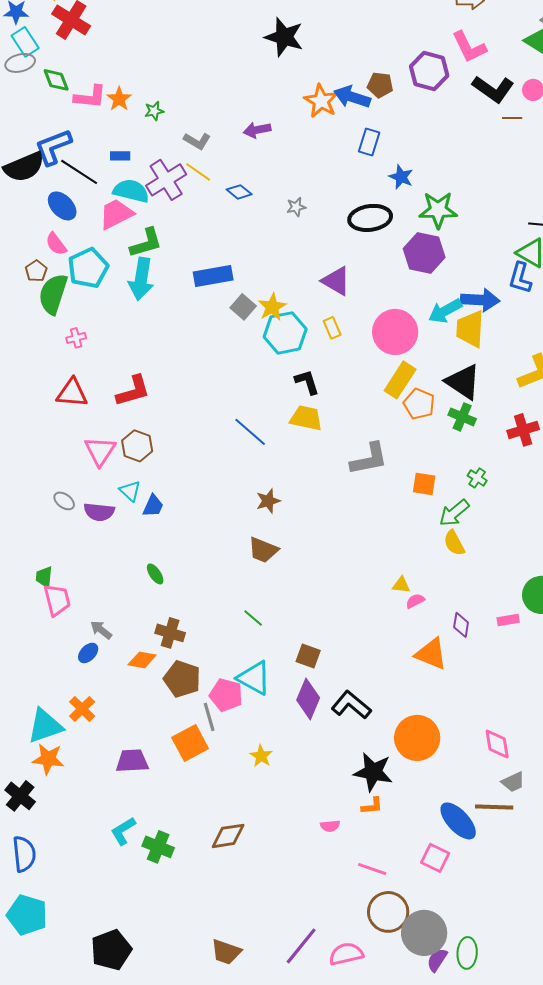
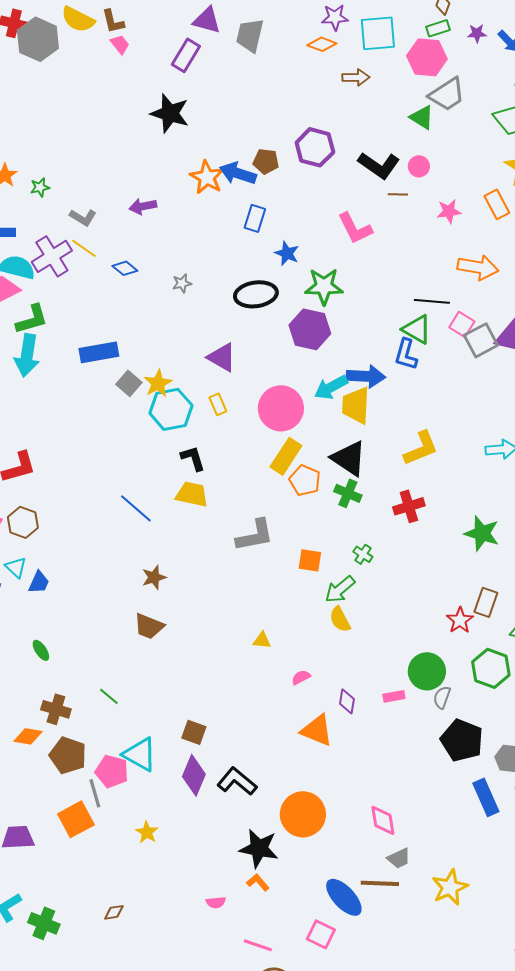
pink L-shape: (469, 47) -> (355, 228), moved
yellow triangle: (401, 585) -> (262, 640), moved
green line: (253, 618) -> (109, 696), moved
orange L-shape: (372, 806) -> (258, 882), turned -125
brown diamond: (228, 836) -> (114, 912), size x0.6

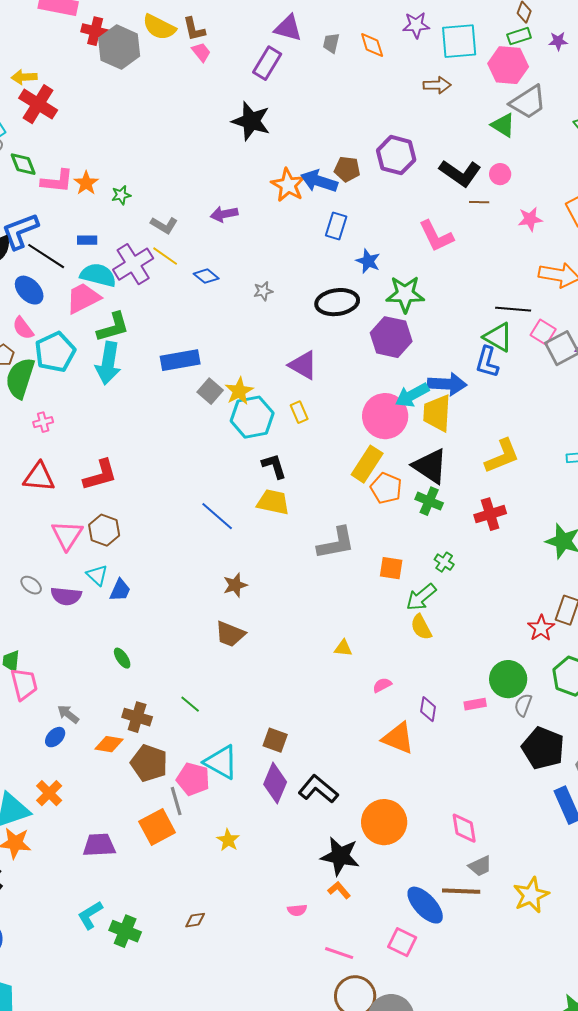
gray trapezoid: (250, 35) -> (331, 43), size x0.6
orange diamond: (322, 44) -> (372, 45), moved, turned 52
pink circle: (281, 408) -> (385, 416), moved

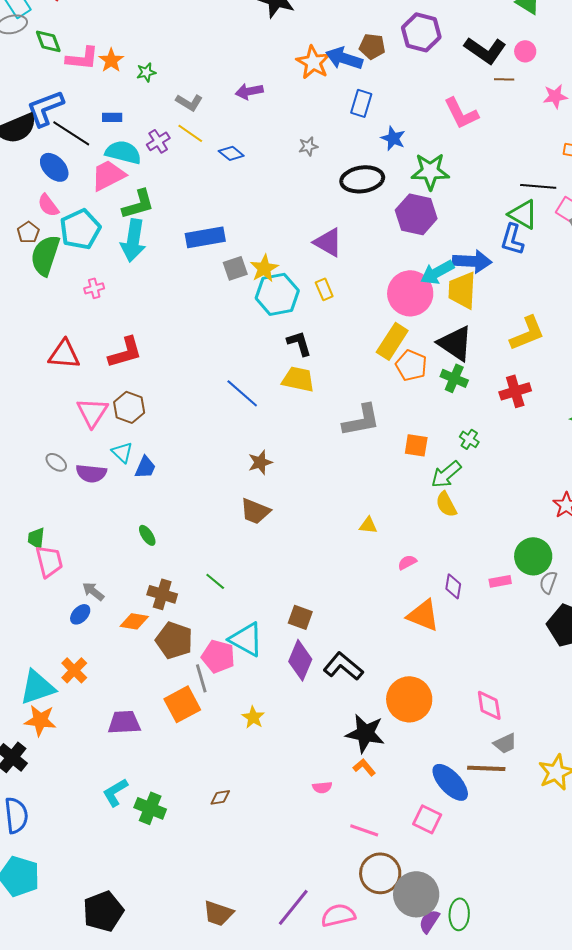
purple cross: (133, 264) -> (158, 141), size x0.6
gray star: (263, 291) -> (308, 146), moved
gray square: (210, 391) -> (235, 268), turned 30
pink cross: (43, 422) -> (94, 288), moved

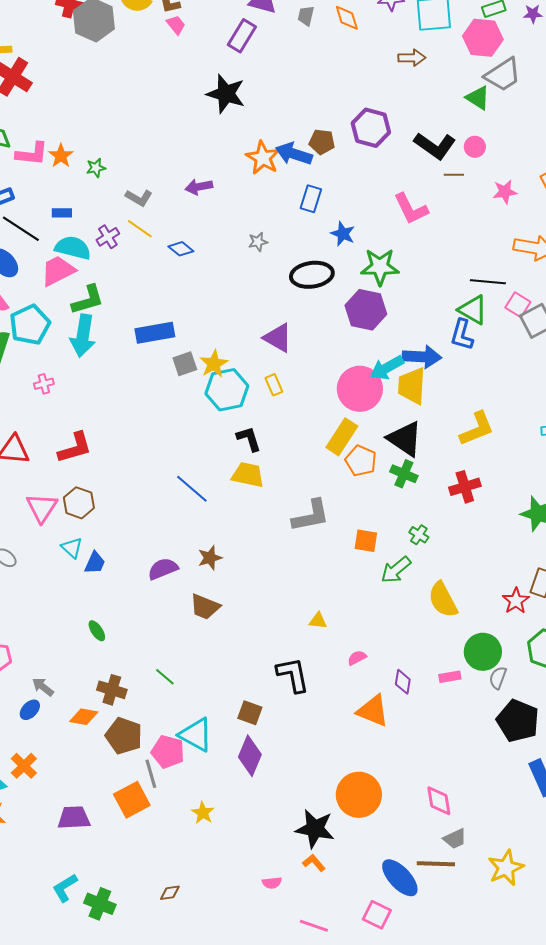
purple semicircle: (91, 473) -> (163, 569), moved, turned 152
yellow semicircle: (446, 504) -> (443, 600), moved, size x1.4
black L-shape: (343, 666) -> (293, 675), moved, turned 39

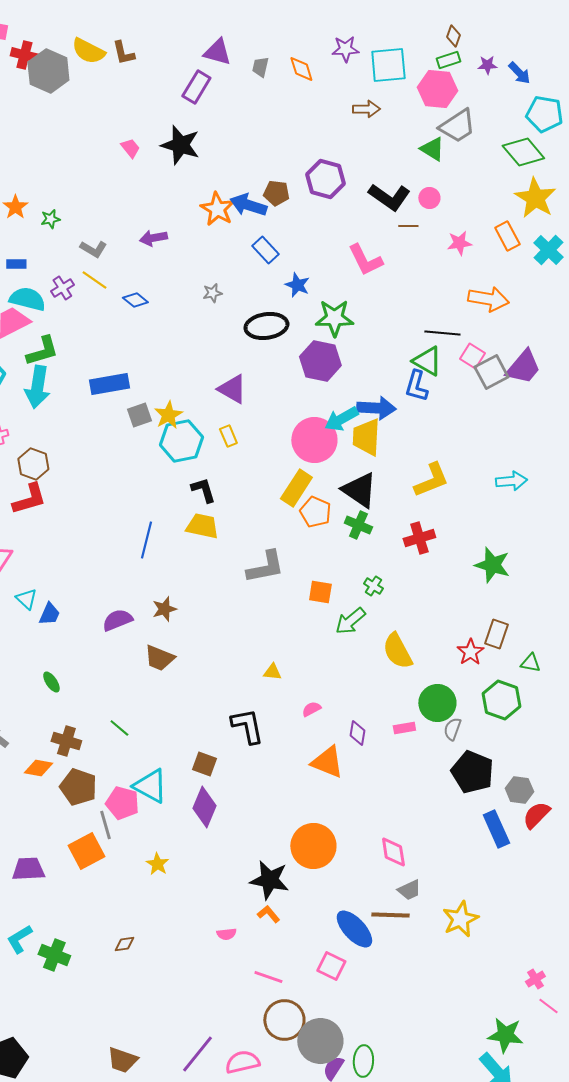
pink trapezoid: (176, 25) -> (130, 148), moved
blue rectangle: (311, 199) -> (265, 250), turned -60
blue line: (192, 489) -> (146, 540), turned 63
brown hexagon: (79, 503) -> (33, 464), moved

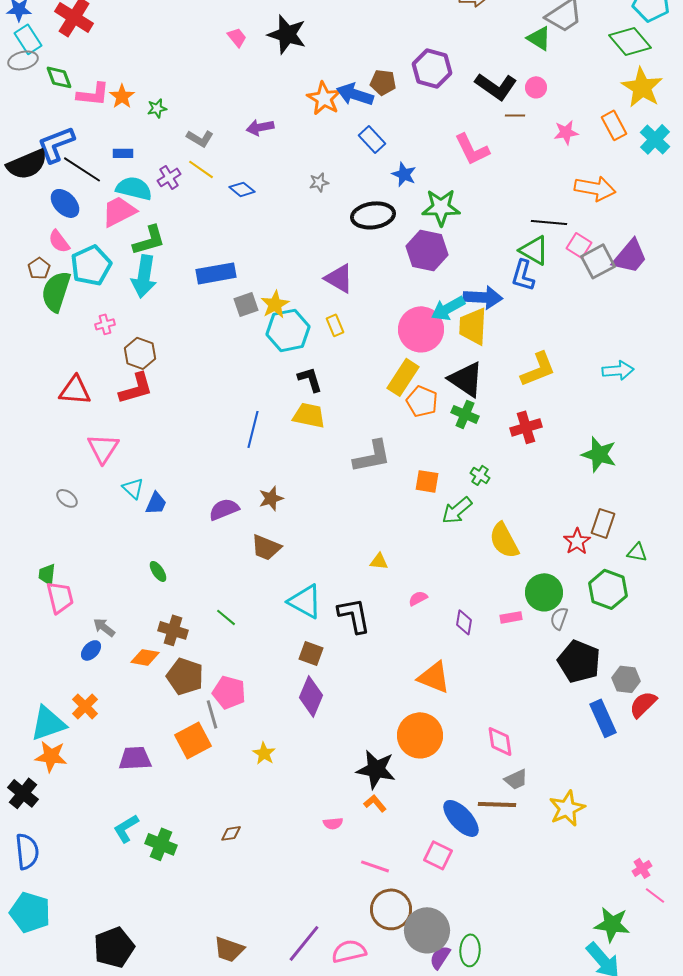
orange triangle: (327, 762) -> (434, 677), moved
cyan triangle: (150, 786) -> (305, 601), moved

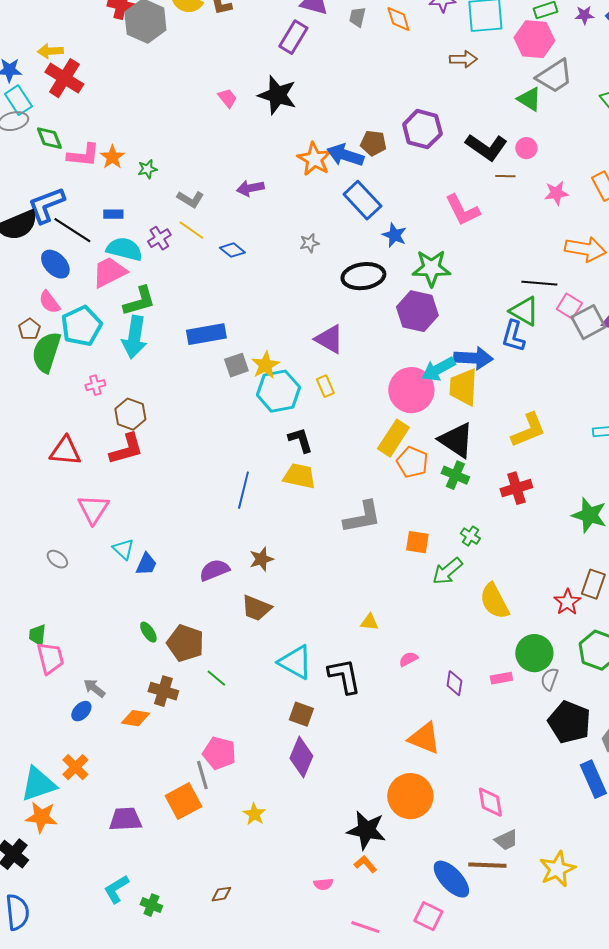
blue rectangle: (372, 139) -> (362, 200), size x1.4
brown pentagon: (185, 676) -> (185, 643), moved
green cross: (161, 844) -> (151, 905), size x0.7

